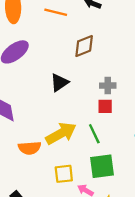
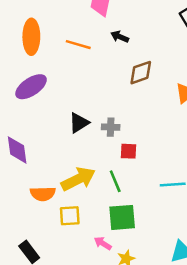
brown diamond: (84, 46) -> (141, 73), moved
gray cross: (108, 86) -> (111, 127), moved
yellow square: (64, 174) -> (70, 216), moved

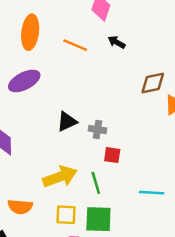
brown diamond: (141, 73) -> (153, 83), moved
orange semicircle: (43, 194) -> (20, 207), moved
yellow square: (70, 216) -> (66, 215), moved

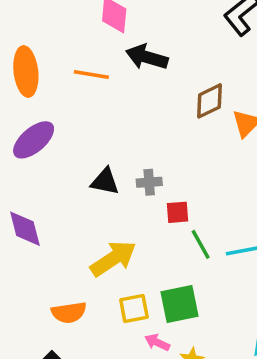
black arrow: (117, 42) -> (147, 57), size x1.6
black triangle: (67, 122) -> (105, 181), turned 50
green line: (96, 183) -> (201, 244), moved

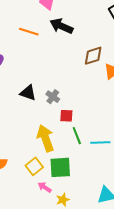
gray cross: (149, 182) -> (53, 97), turned 32
yellow arrow: (113, 259) -> (46, 138), moved, turned -84
yellow square: (134, 309) -> (34, 166), turned -36

